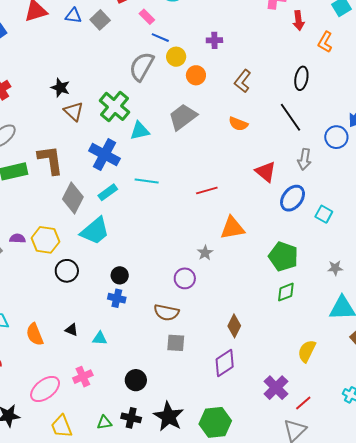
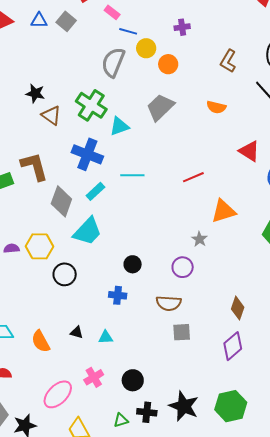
brown L-shape: (243, 81) -> (228, 61), moved
black circle: (120, 275) -> (133, 264), moved
black circle: (136, 380) -> (133, 380), moved

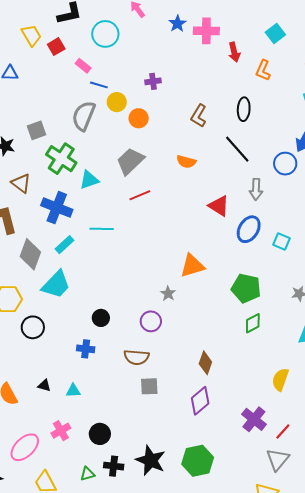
gray square: (66, 21) -> (36, 130), moved, turned 30
brown triangle: (51, 115) -> (21, 183), moved
red line: (193, 177) -> (140, 195), moved

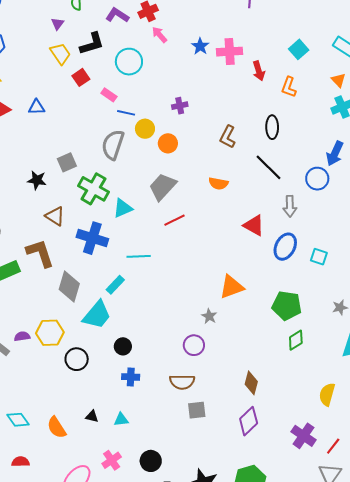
yellow trapezoid: (31, 35) -> (60, 54), moved
cyan rectangle: (65, 245) -> (115, 285), moved
black circle: (101, 318) -> (123, 346), moved

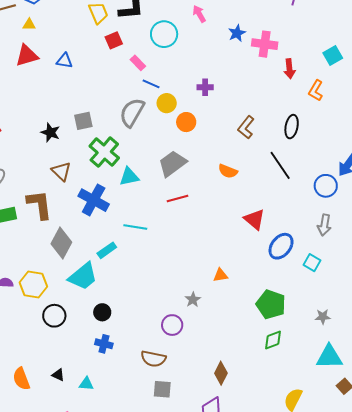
gray arrow: (290, 206) -> (324, 225), moved
orange triangle: (232, 287) -> (220, 275), size x0.6

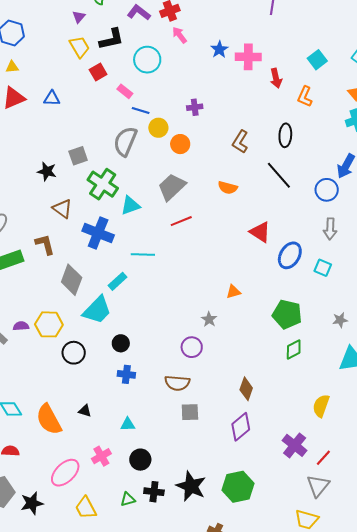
brown L-shape: (39, 205) -> (45, 244), size x0.7
orange semicircle: (21, 379) -> (49, 419), size x1.4
cyan triangle: (86, 384) -> (128, 424), moved

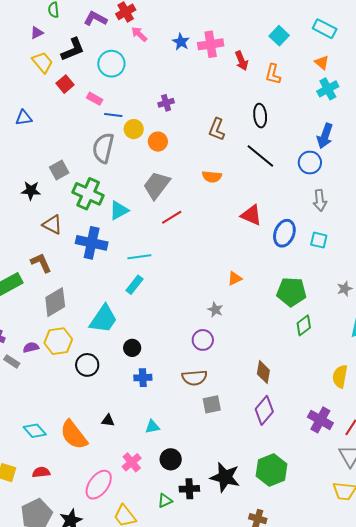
purple triangle: (79, 17) -> (37, 33), turned 32
gray diamond: (72, 280) -> (55, 302), moved, turned 48
cyan rectangle: (118, 281) -> (135, 285), moved

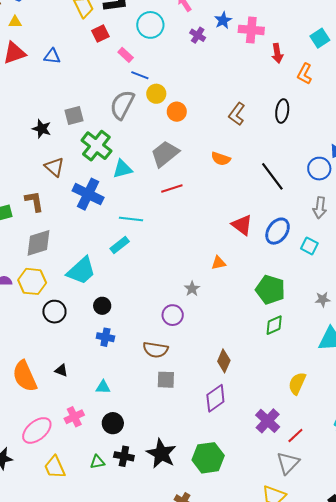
purple cross: (166, 103) -> (198, 35), moved, turned 35
black line: (260, 156) -> (272, 176), moved
red triangle: (251, 215) -> (242, 225), moved

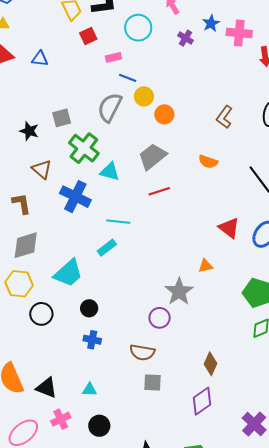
pink rectangle: (126, 55) -> (113, 57), turned -56
cyan triangle: (122, 169) -> (110, 172), turned 30
gray star: (192, 289) -> (179, 292), size x1.8
black triangle: (61, 370) -> (47, 388), moved, size x1.6

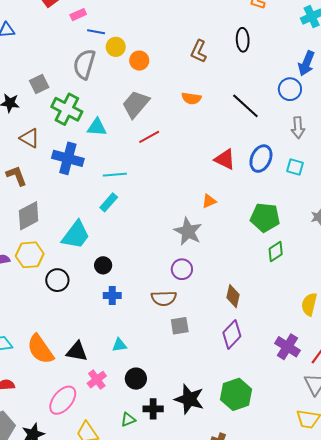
purple circle: (160, 318) -> (182, 269), moved

